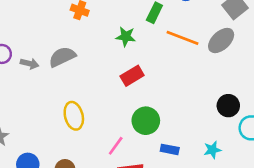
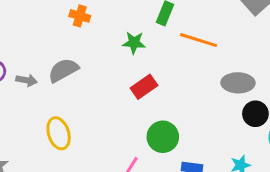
gray ellipse: (221, 40) -> (238, 83), moved, turned 48
yellow ellipse: (74, 116) -> (59, 133), moved

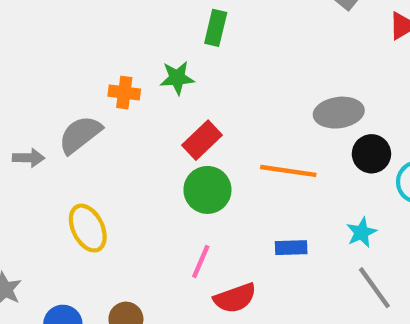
orange cross: (80, 16) -> (124, 93), moved
orange line: (199, 40) -> (288, 171), moved
green circle: (163, 137) -> (207, 190), moved

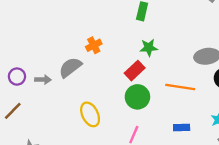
green star: (177, 78) -> (149, 48), moved
orange cross: (124, 93) -> (94, 45), turned -35
yellow ellipse: (88, 228) -> (90, 114), moved

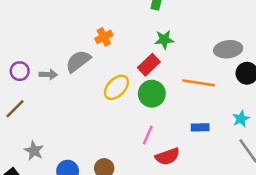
yellow ellipse: (90, 114) -> (116, 87), moved, turned 70

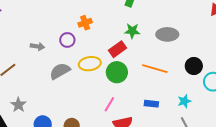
gray ellipse: (228, 49) -> (167, 34), moved
gray semicircle: (78, 61) -> (60, 71), moved
purple circle: (20, 71) -> (67, 40), moved
yellow ellipse: (116, 87) -> (90, 64), turned 30

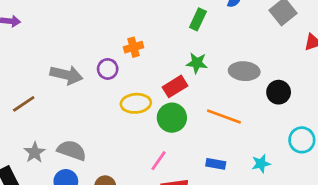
gray arrow: (37, 46) -> (66, 75), size x1.6
black circle: (194, 66) -> (279, 92), moved
gray semicircle: (60, 71) -> (72, 150), moved, turned 45

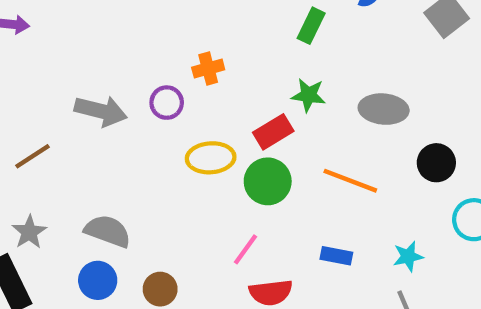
black circle: (279, 92) -> (436, 163), moved
gray star: (35, 152) -> (29, 232), moved

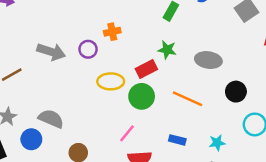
blue circle: (98, 280) -> (31, 139), moved

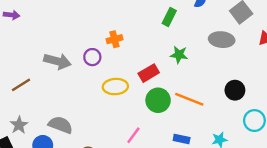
green star: (167, 50) -> (179, 55), moved
gray ellipse: (208, 60) -> (222, 40), moved
green circle: (142, 96) -> (158, 100), moved

